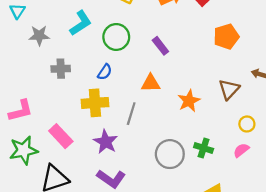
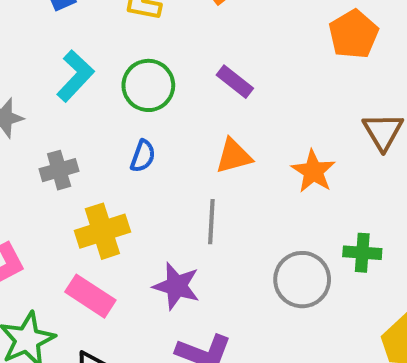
yellow cross: (95, 103) -> (102, 231), moved

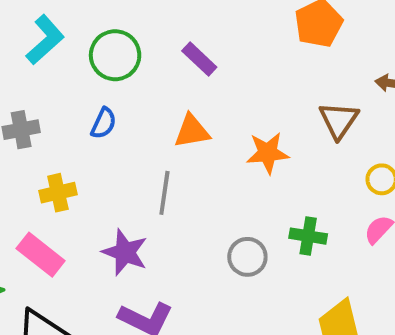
orange star: (313, 171) -> (268, 153), turned 30
yellow cross: (102, 231) -> (58, 193), size x0.7
gray circle: (302, 280) -> (247, 257), size x0.7

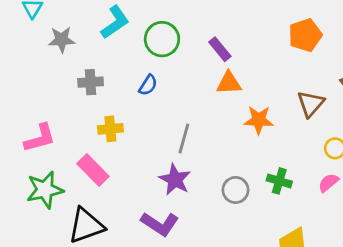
orange triangle: (192, 131) -> (229, 83), moved
purple star: (125, 252) -> (175, 180), moved

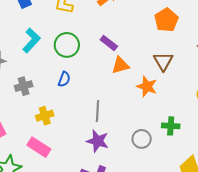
brown triangle: (311, 104) -> (163, 61), moved
orange star: (259, 120) -> (147, 86), turned 30

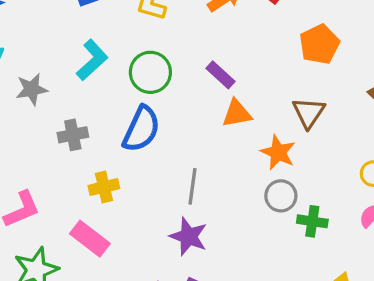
blue semicircle: (64, 79) -> (141, 129), size x1.8
gray circle: (142, 139) -> (281, 196), moved

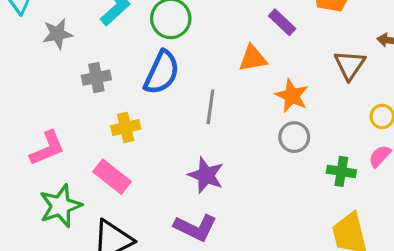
purple rectangle: (221, 75) -> (282, 22), moved
brown triangle: (309, 113) -> (350, 65), moved
gray line: (192, 186) -> (210, 107), moved
green cross: (312, 221) -> (341, 171), moved

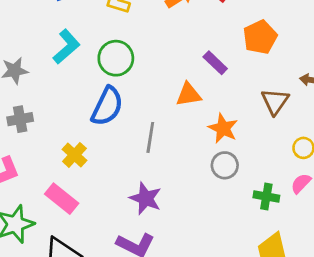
gray cross: (96, 78) -> (20, 119), moved
yellow cross: (126, 127) -> (74, 155), turned -35

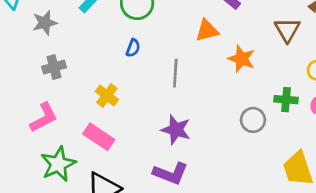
blue semicircle: (107, 106) -> (133, 48), size x0.5
gray circle: (225, 165) -> (253, 120), moved
green cross: (266, 196) -> (286, 100), moved

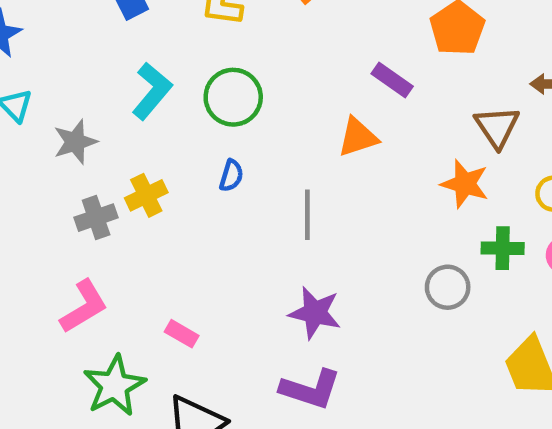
orange star: (242, 59) -> (465, 184), moved
yellow cross: (107, 95) -> (146, 195), moved, turned 30
pink rectangle: (99, 137) -> (182, 334), size x0.6

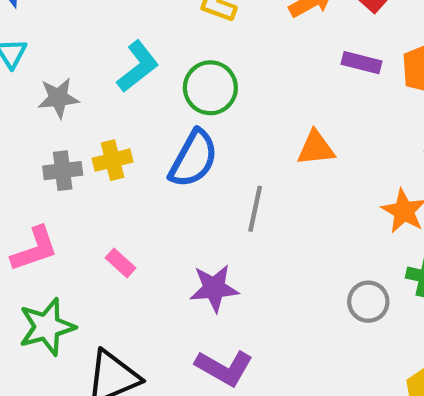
purple rectangle: (392, 80) -> (362, 63), moved, turned -33
blue semicircle: (231, 176) -> (194, 159), size x2.0
purple star: (315, 313) -> (214, 288), moved, turned -30
pink rectangle: (182, 334) -> (121, 263), moved

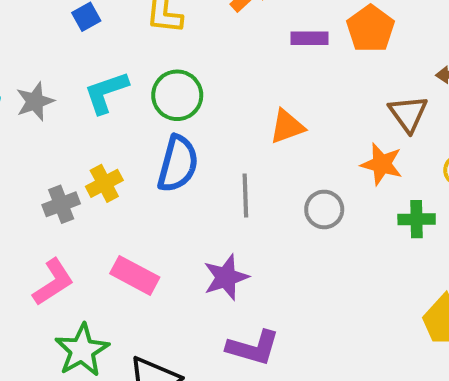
cyan L-shape: (138, 67) -> (106, 92), turned -147
gray star: (58, 98) -> (35, 101), moved
pink rectangle: (121, 263) -> (135, 275), size x1.6
gray circle: (368, 302) -> (324, 209), moved

